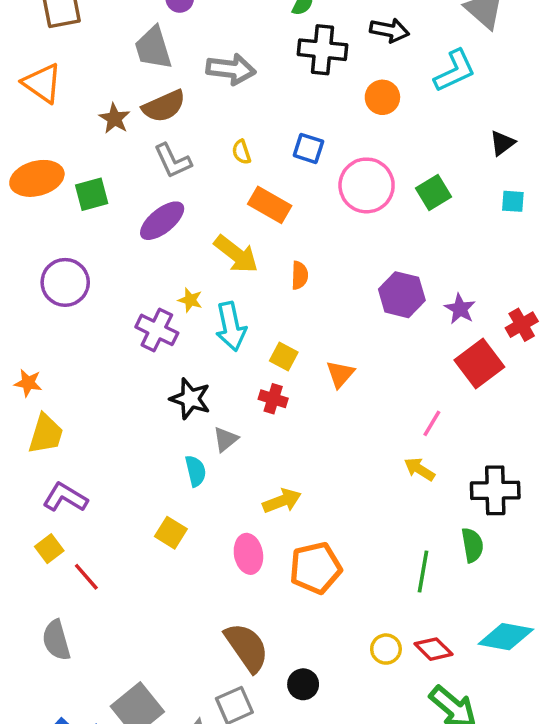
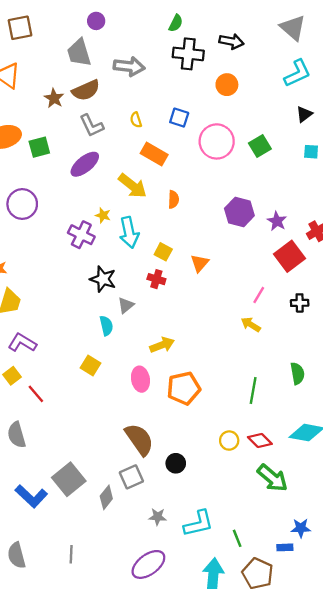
cyan L-shape: (455, 71) -> (297, 73), moved
black cross: (495, 490) -> (300, 303), moved, size x0.6
green semicircle: (472, 545) -> (297, 373), moved

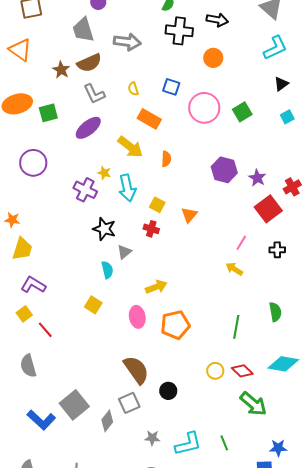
cyan square: (311, 152) -> (287, 117), turned -32
green line: (237, 538) -> (224, 443), moved

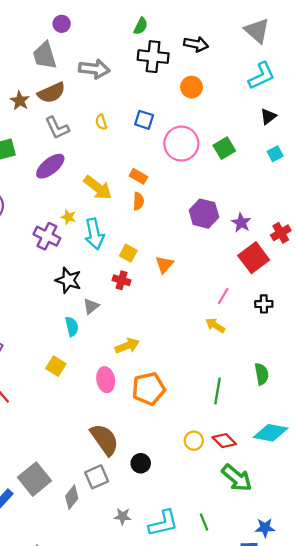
orange rectangle: (149, 119) -> (138, 176), moved, size x0.7

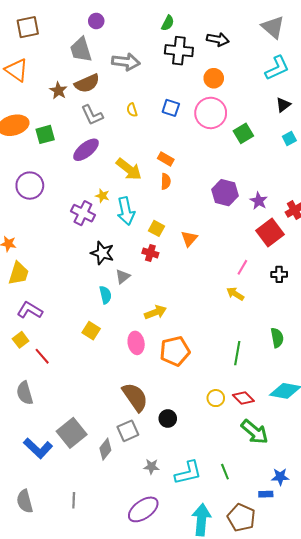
pink circle: (181, 144) -> (211, 113), moved

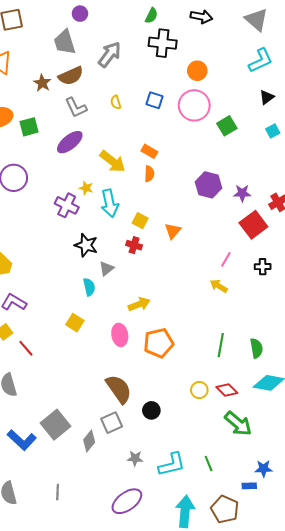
black arrow: (218, 39) -> (201, 17), moved
gray arrow: (126, 62) -> (110, 54), turned -60
purple star: (259, 201) -> (242, 193), turned -30
green semicircle: (277, 338) -> (256, 348), moved

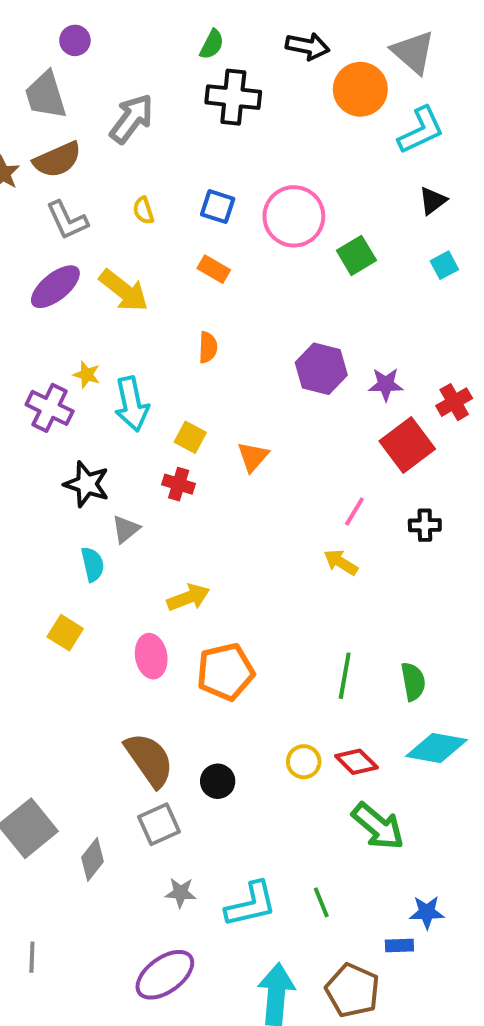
orange circle: (197, 71) -> (360, 89), moved, size x1.4
orange rectangle: (149, 151) -> (214, 269), moved
yellow arrow: (113, 162) -> (124, 291), moved
black circle: (151, 410) -> (218, 781), moved
gray square: (112, 423) -> (159, 824), moved

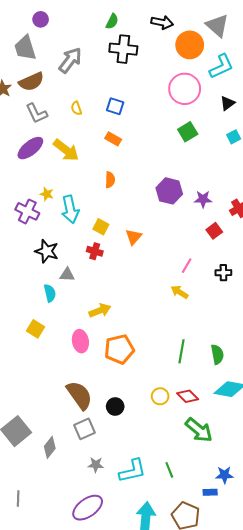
pink circle: (294, 216) -> (185, 89), moved
red square: (407, 445) -> (214, 231), size x0.6
gray triangle: (126, 529) -> (67, 275), turned 42

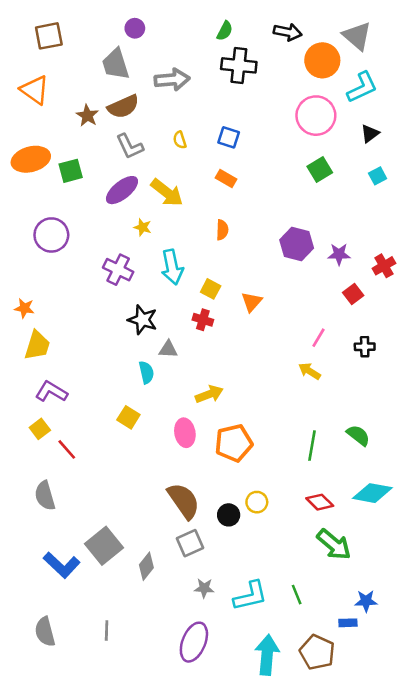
gray arrow: (70, 60) -> (172, 80), turned 48
yellow star: (47, 194) -> (143, 227), moved
green semicircle: (217, 354) -> (358, 435), moved, turned -42
yellow circle: (160, 396) -> (257, 502), moved
purple ellipse: (88, 508) -> (194, 642), turned -32

